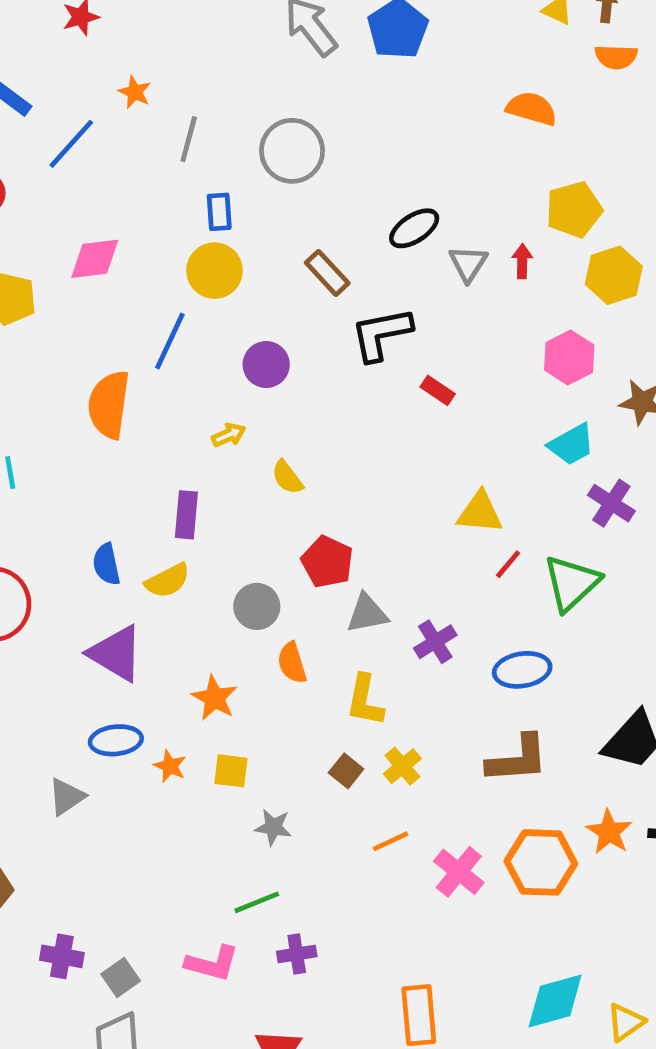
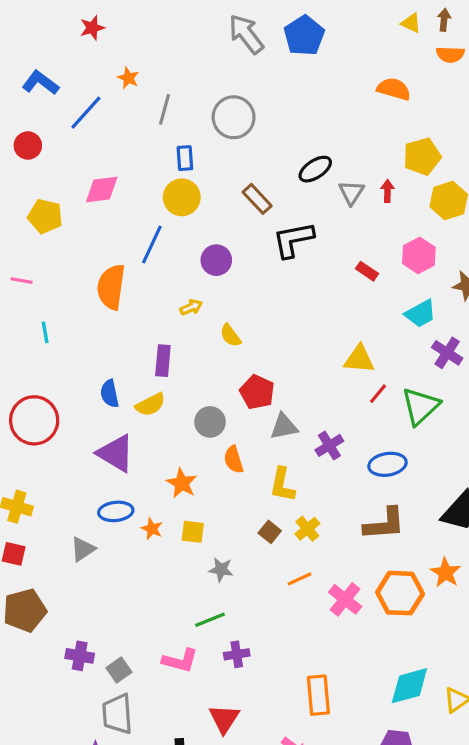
red rectangle: (438, 390) -> (367, 271), moved

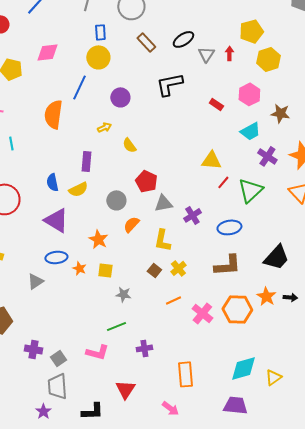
brown rectangle: (257, 199) -> (146, 42), moved
orange semicircle: (234, 460) -> (131, 224), turned 60
purple cross: (237, 654) -> (144, 348), moved

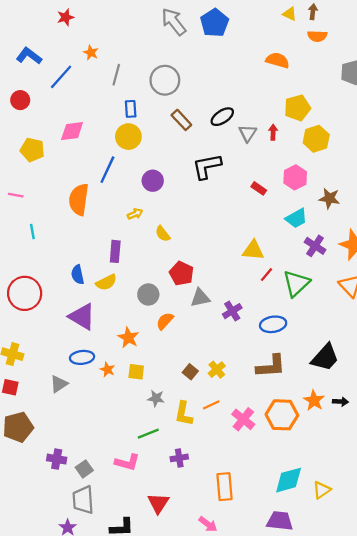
yellow L-shape: (162, 240) -> (184, 414), moved

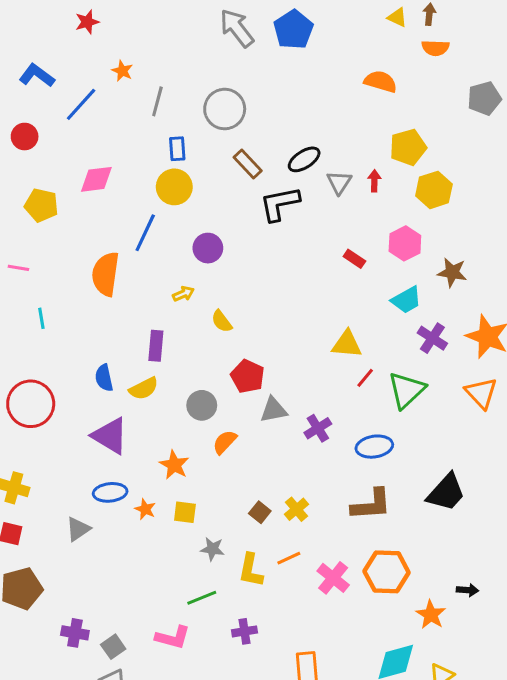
black L-shape: (207, 166) -> (280, 204), moved
orange star: (314, 400) -> (431, 615), moved
black arrow: (340, 402) -> (468, 590), moved

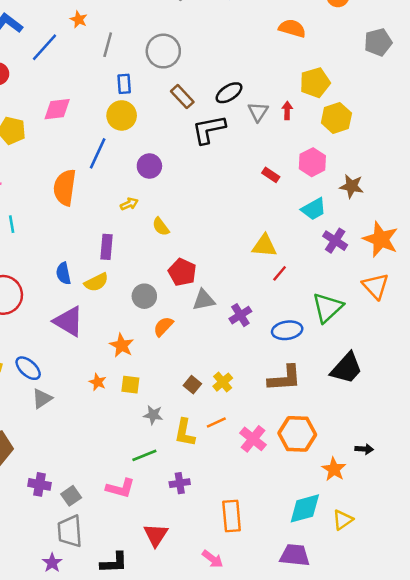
green triangle: (406, 390) -> (328, 308), moved
blue ellipse: (110, 492) -> (28, 368), moved, turned 48

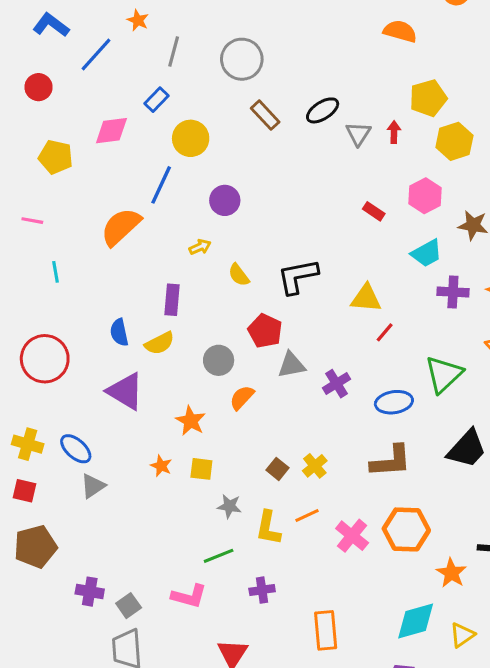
blue rectangle: (124, 84) -> (156, 100), moved, turned 48
black L-shape: (209, 129) -> (298, 276), moved
orange semicircle: (65, 187) -> (121, 227), turned 39
purple cross: (335, 241) -> (453, 292), turned -30

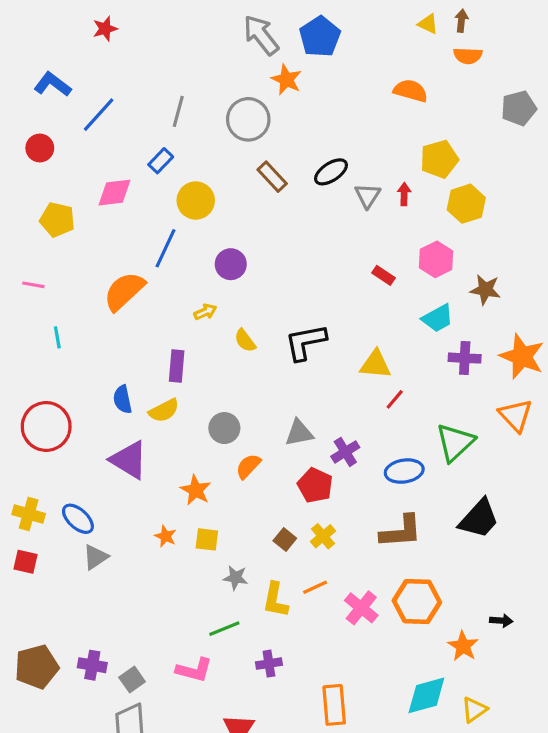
orange star: (138, 20) -> (286, 80), moved, size x1.4
red pentagon: (265, 331) -> (315, 485), moved
brown pentagon: (35, 547) -> (37, 667), moved

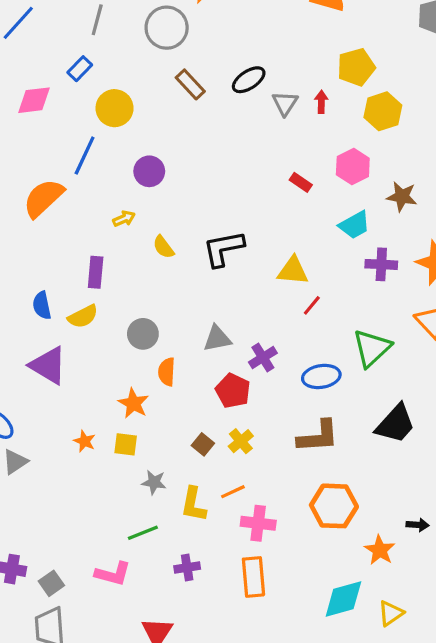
orange semicircle: (248, 466) -> (167, 372), turned -40
orange star: (196, 490) -> (133, 403), moved
pink cross: (361, 608) -> (258, 523), moved, turned -32
orange rectangle: (334, 705) -> (253, 577), moved

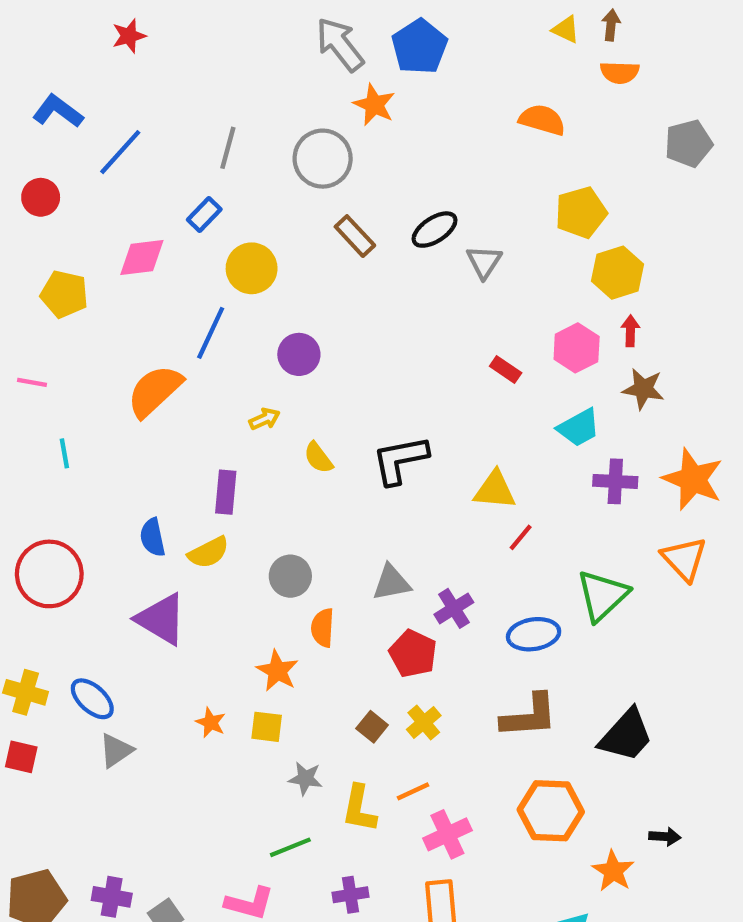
red arrow: (321, 102) -> (630, 331), moved
black trapezoid: (395, 424) -> (626, 735), moved
pink cross: (258, 523) -> (447, 834), turned -32

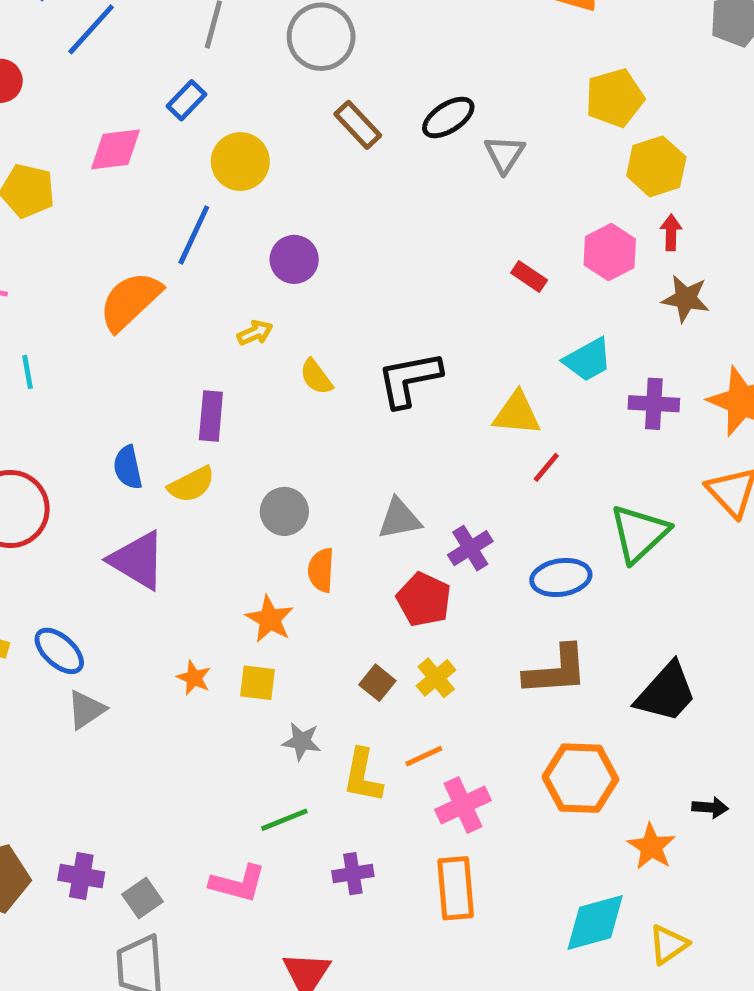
cyan trapezoid: (579, 428) -> (588, 360), moved

